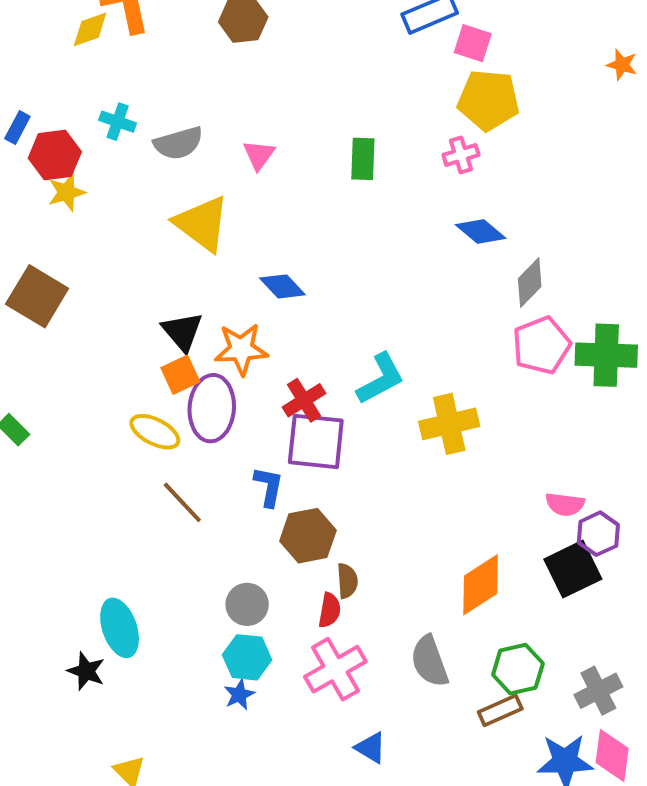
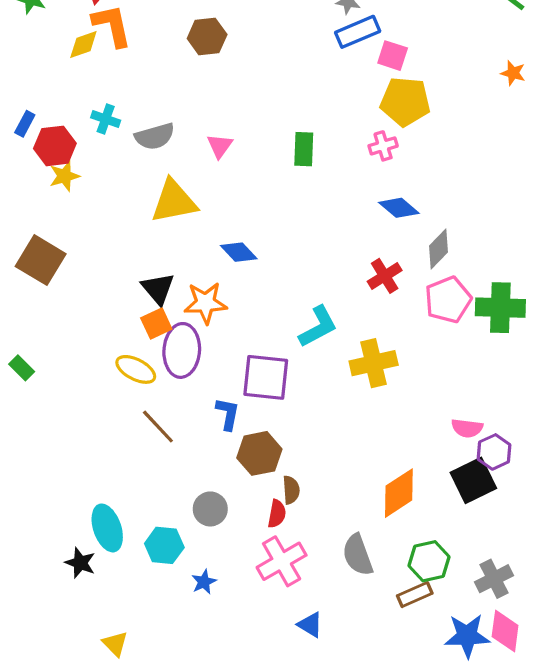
yellow triangle: (202, 224) -> (174, 201), turned -48
red cross: (304, 400) -> (385, 276), moved
cyan hexagon: (247, 657) -> (164, 545), moved

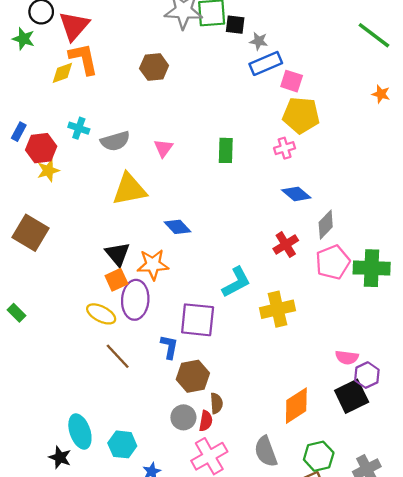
gray circle: (210, 509) -> (183, 417), moved

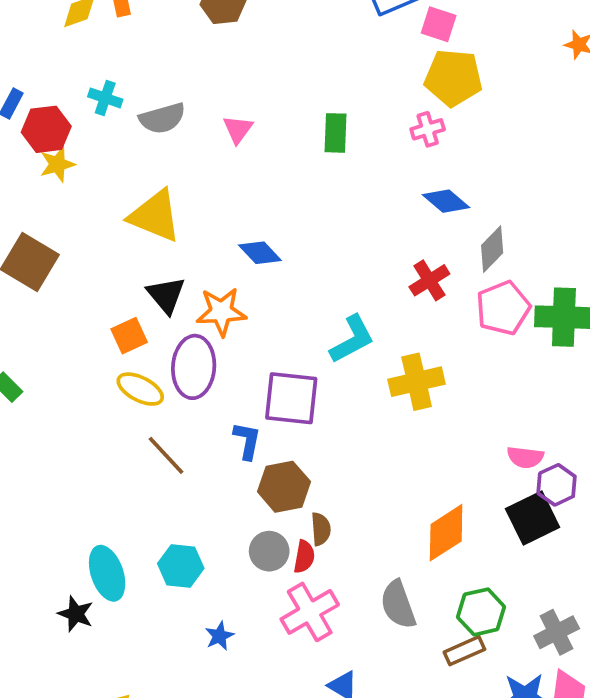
yellow triangle: (129, 189) -> (155, 216), moved, turned 33
orange square: (116, 280) -> (129, 336), moved
cyan hexagon: (122, 444) -> (181, 566), moved

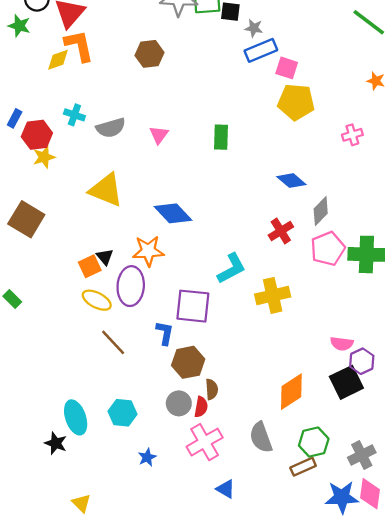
pink cross: (428, 129) -> (352, 135), moved
blue diamond: (260, 253) -> (173, 213), size x1.4
black triangle: (166, 295) -> (105, 257), moved, size x0.7

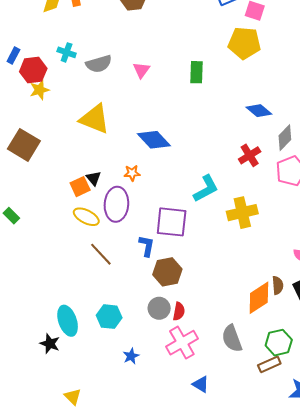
yellow pentagon: (296, 102) -> (244, 43), moved
orange star: (148, 251) -> (132, 173), size x0.6
brown semicircle: (212, 389) -> (278, 285), moved

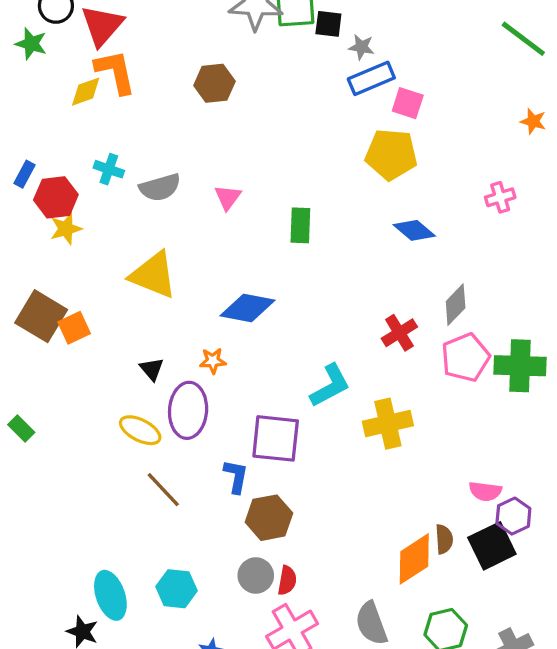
green rectangle: (197, 72) -> (300, 225), moved
blue diamond: (259, 111) -> (414, 230), moved
blue diamond: (154, 140) -> (248, 308), turned -36
orange square: (80, 187) -> (74, 328), moved

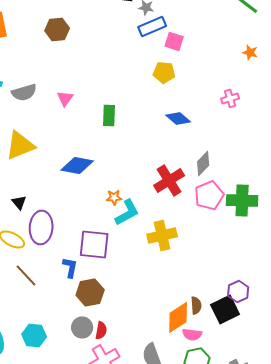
yellow pentagon: (391, 154) -> (164, 72), size x0.7
yellow triangle: (153, 275) -> (20, 145), turned -44
red cross: (399, 333) -> (169, 180), size x1.4
orange star: (213, 361) -> (114, 197), moved
pink semicircle: (485, 491) -> (192, 334), moved

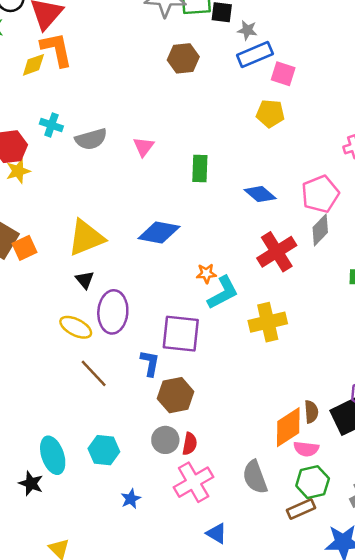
brown hexagon: (57, 29) -> (183, 58), moved
blue diamond: (178, 118) -> (260, 194), moved
yellow triangle: (20, 145) -> (86, 238), moved
pink pentagon: (209, 195) -> (320, 194), moved

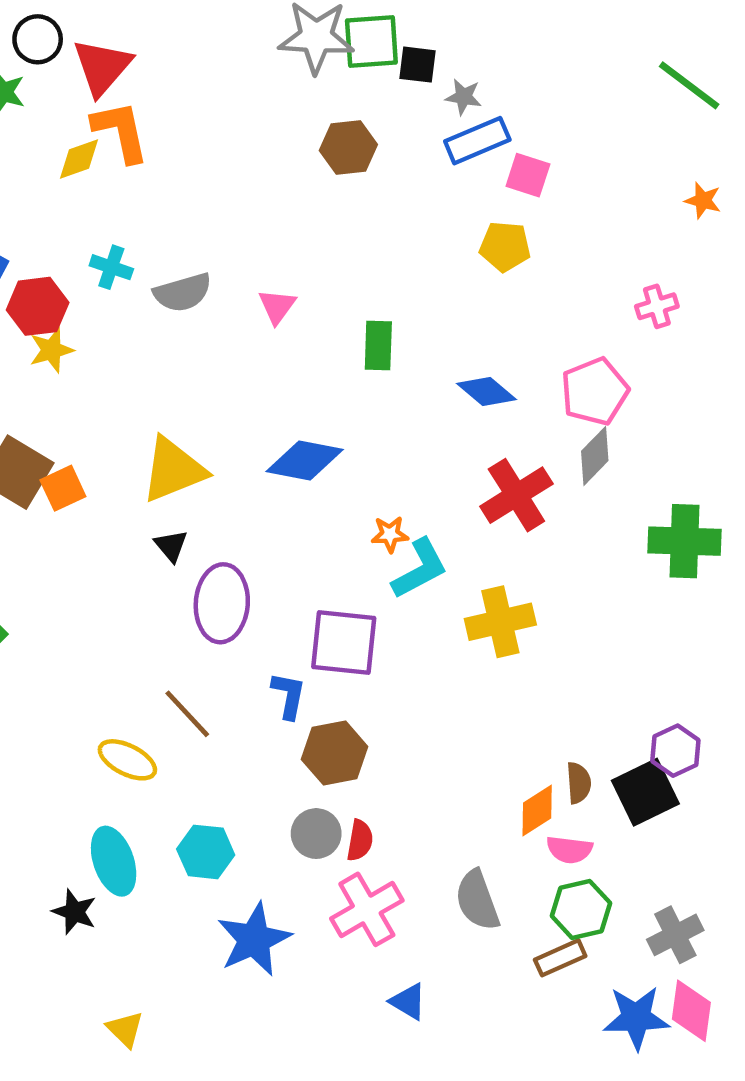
yellow ellipse: (76, 327) -> (127, 760), moved
orange diamond: (288, 427) -> (537, 811), size x0.7
blue star: (131, 499) -> (254, 939), size x2.0

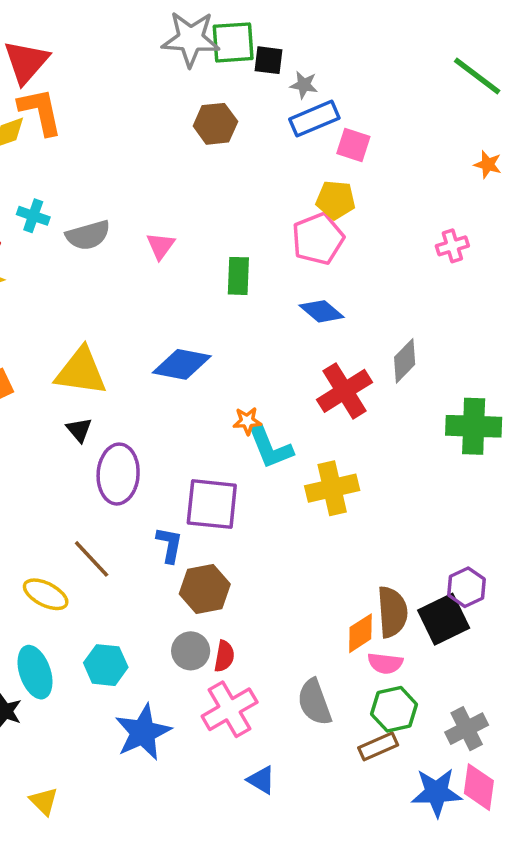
pink pentagon: (595, 392) -> (318, 239), moved
yellow triangle: (173, 470) -> (81, 371), turned 30
cyan L-shape: (420, 569) -> (270, 447), turned 96
brown semicircle: (579, 783) -> (392, 612), size x1.6

